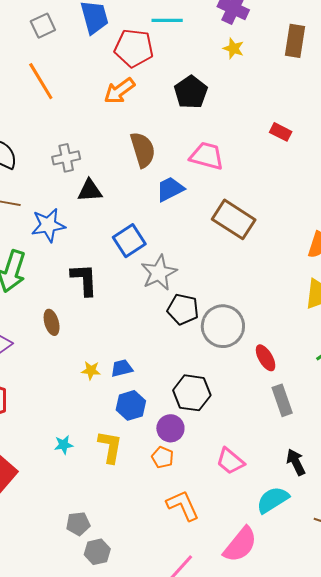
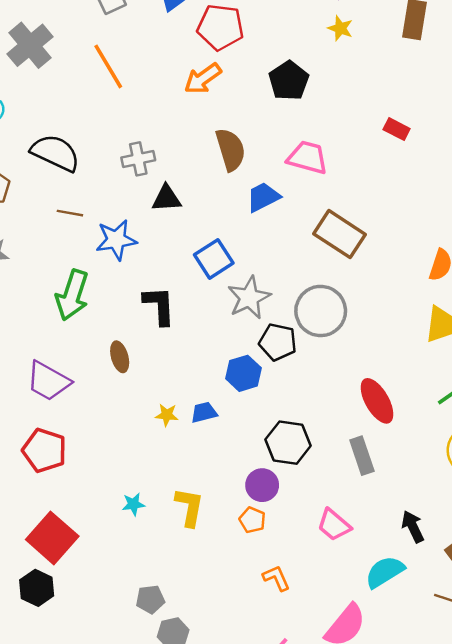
gray circle: (223, 326) -> (321, 311), moved
red ellipse: (266, 358) -> (377, 401), size x1.4
gray rectangle: (282, 400) -> (362, 456), moved
blue hexagon: (131, 405) -> (244, 373), moved
orange L-shape: (183, 505) -> (276, 578), size x0.7

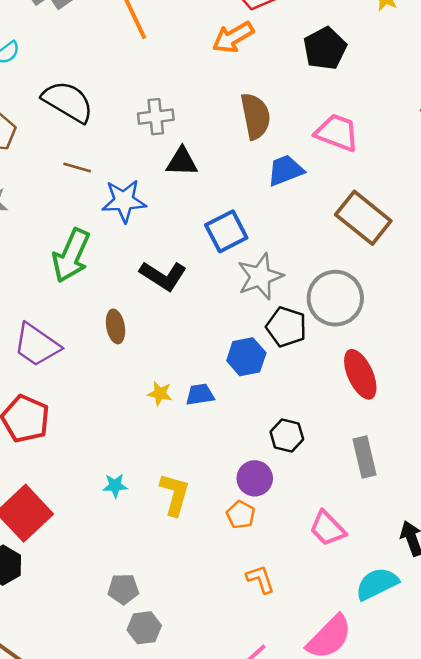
black L-shape: (159, 306) -> (163, 276), turned 120
red ellipse: (377, 401) -> (360, 374), moved
black hexagon: (288, 443) -> (287, 435), size x0.7

